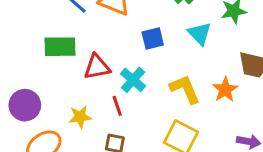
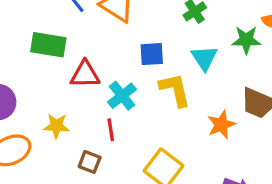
yellow L-shape: (185, 89) -> (175, 90), moved
red line: (117, 106) -> (111, 130), moved

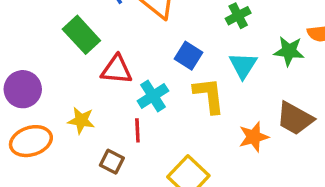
green rectangle: (48, 45) -> (81, 35), turned 32
blue square: (152, 54) -> (189, 56), turned 30

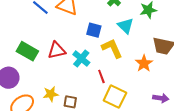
green rectangle: (81, 35) -> (27, 51), moved
yellow star: (81, 120) -> (51, 94), moved
red line: (137, 130) -> (101, 76), moved

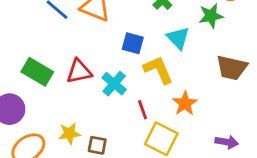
orange star: (144, 63) -> (185, 103), moved

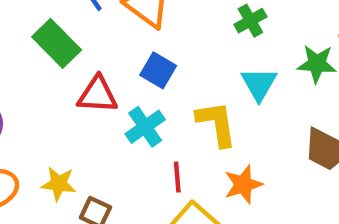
blue square: (133, 43) -> (158, 70), moved
green rectangle: (37, 72) -> (57, 43), moved

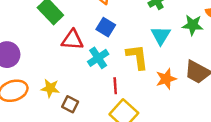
orange star: (243, 184) -> (166, 79), moved

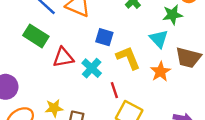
blue square: (106, 27) -> (104, 37), moved
cyan triangle: (161, 35) -> (159, 39), moved

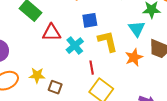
blue square: (104, 37) -> (90, 20), turned -35

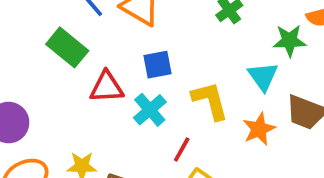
blue square: (90, 20) -> (158, 65), moved
red line: (92, 68) -> (182, 149), turned 40

